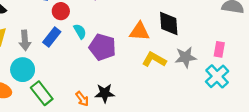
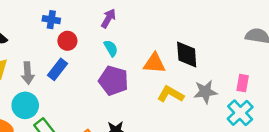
cyan semicircle: (80, 31) -> (111, 48), moved

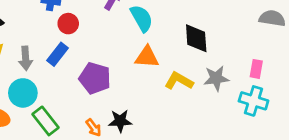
cyan semicircle: (111, 48) -> (142, 18), moved, size x1.5
orange triangle: (154, 63) -> (147, 57), moved
purple pentagon: (113, 81) -> (95, 78), moved
cyan cross: (240, 113) -> (254, 101), turned -30

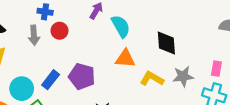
blue rectangle: (58, 54) -> (51, 80), moved
gray arrow: (26, 58) -> (34, 35), moved

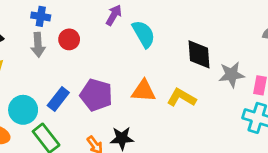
blue cross: (45, 12) -> (41, 16), moved
orange triangle: (125, 59) -> (144, 91), moved
gray star: (183, 76) -> (232, 75), moved

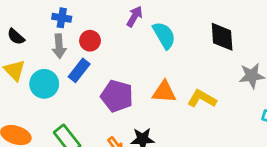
black diamond: (199, 54) -> (222, 37), moved
blue rectangle: (58, 99) -> (79, 70), moved
cyan circle: (23, 110) -> (44, 84), moved

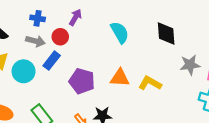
purple arrow: (134, 16) -> (75, 17), moved
gray arrow: (59, 46) -> (35, 41), turned -72

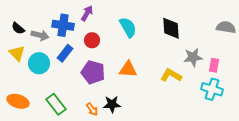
blue cross: (38, 18) -> (63, 25), moved, size x1.5
red circle: (60, 37) -> (92, 40), moved
gray arrow: (35, 41) -> (40, 35), moved
yellow L-shape: (150, 83) -> (171, 75), moved

